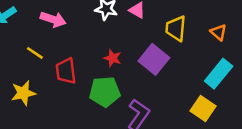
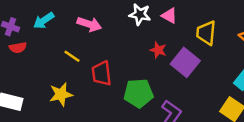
red star: (113, 58) -> (158, 50), moved

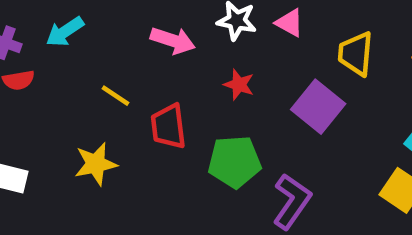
pink arrow: (89, 24) -> (173, 40), moved
red star: (158, 50) -> (239, 85), moved

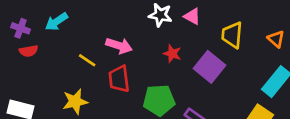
pink arrow: (173, 40) -> (119, 46), moved
red star: (239, 85) -> (172, 54), moved

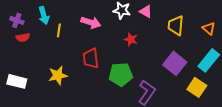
cyan arrow: (56, 22) -> (44, 15), turned -72
pink arrow: (119, 46) -> (91, 22), moved
yellow line: (87, 60) -> (59, 30), moved, turned 64
purple square: (210, 67) -> (175, 63), moved

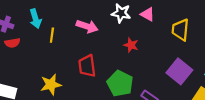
green pentagon: (121, 74) -> (120, 83), turned 30

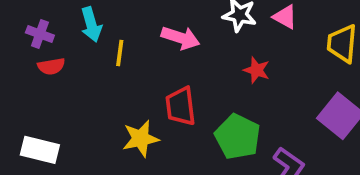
yellow star: (51, 85) -> (141, 139), moved

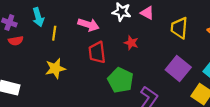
red trapezoid: (181, 106) -> (97, 52), moved
yellow star: (141, 139) -> (55, 68), moved

